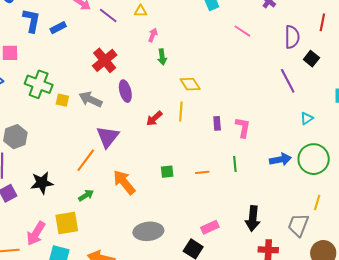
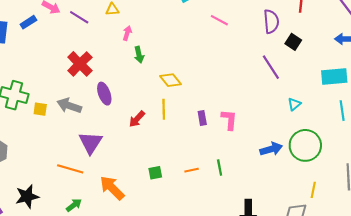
blue rectangle: (58, 28) -> (28, 22), moved
orange line: (86, 160) -> (70, 169), turned 75
green line: (235, 164) -> (220, 168), moved

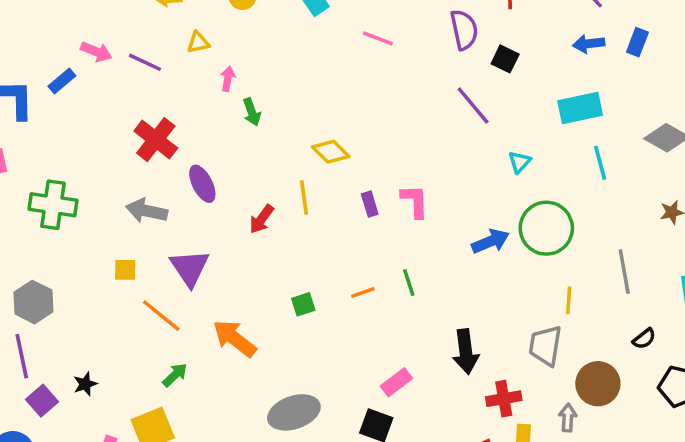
yellow diamond: (170, 80) -> (331, 152), moved
yellow square: (40, 109) -> (125, 270), moved
orange line: (70, 169) -> (161, 316), turned 30
black star: (27, 196) -> (85, 384), moved, size x0.6

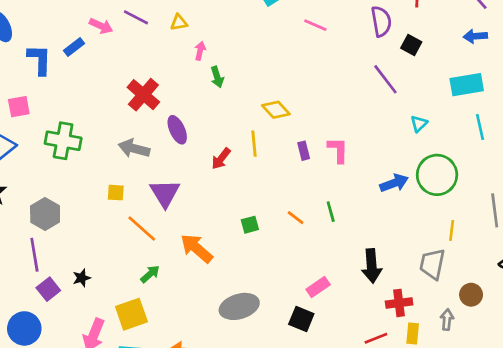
purple line: (145, 62) -> (136, 17), moved
orange line: (363, 292) -> (296, 218), turned 54
brown circle: (598, 384) -> (471, 295), size x0.7

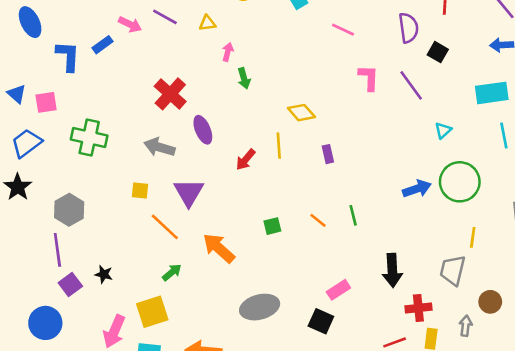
pink L-shape: (338, 150) -> (369, 78), moved
black star: (82, 278) -> (104, 274), turned 30

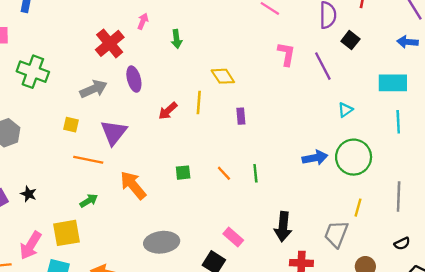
pink arrow: (228, 52) -> (143, 21), moved
gray arrow: (159, 147) -> (93, 89), turned 132
orange line: (165, 227) -> (88, 160), turned -40
pink rectangle: (338, 290) -> (233, 237), turned 66

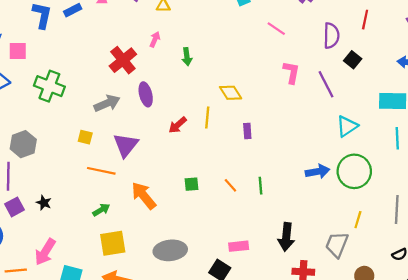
cyan triangle: (345, 110) -> (347, 126), size x1.5
yellow square: (67, 233) -> (113, 243), moved
pink rectangle: (233, 237) -> (239, 246), turned -48

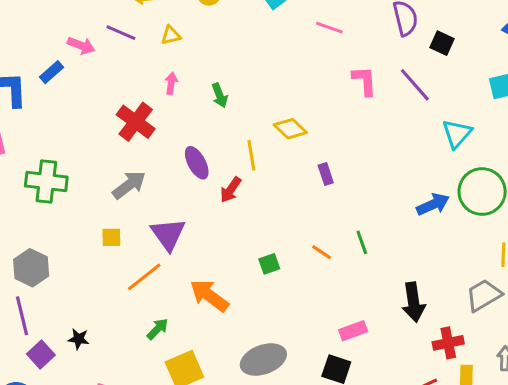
purple ellipse: (146, 94) -> (197, 163), moved
yellow line: (207, 117) -> (251, 155), moved
orange line: (101, 171) -> (144, 277), turned -36
gray trapezoid: (337, 245) -> (484, 295), turned 52

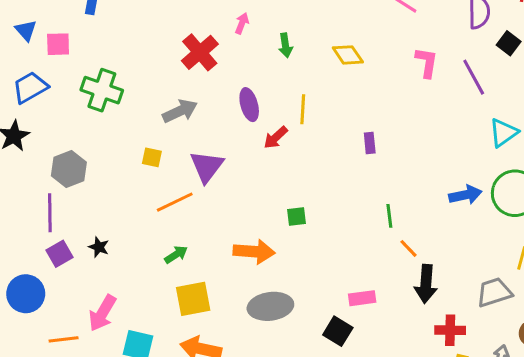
yellow diamond: (290, 129) -> (348, 55), moved
orange line: (322, 252) -> (408, 248), moved
orange arrow: (209, 296) -> (254, 252), moved, turned 135

